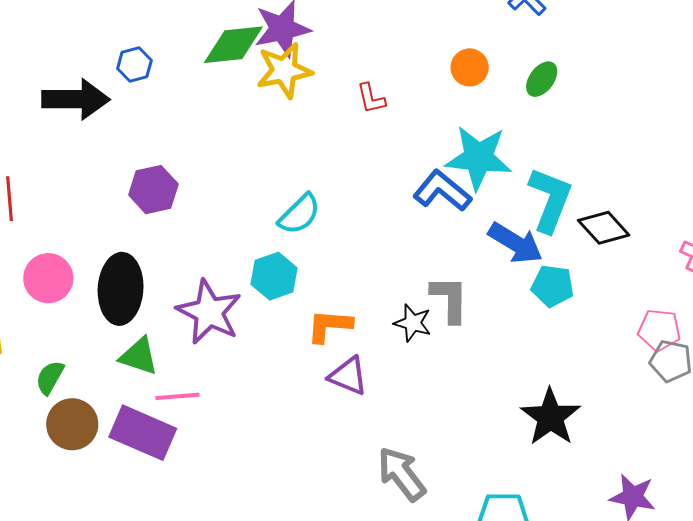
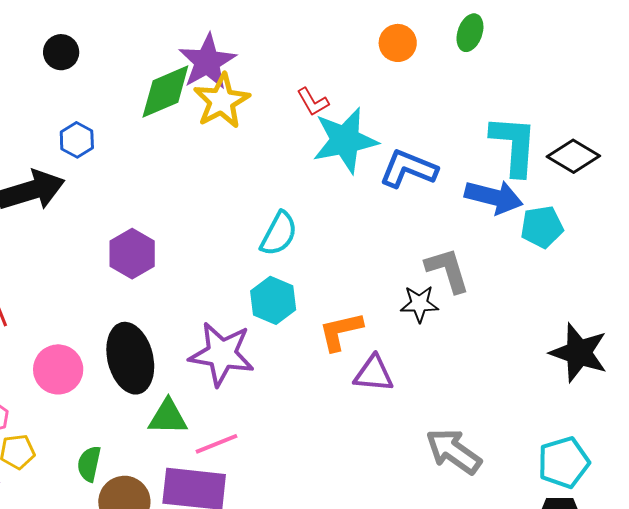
cyan star: (479, 158) -> (345, 140), moved

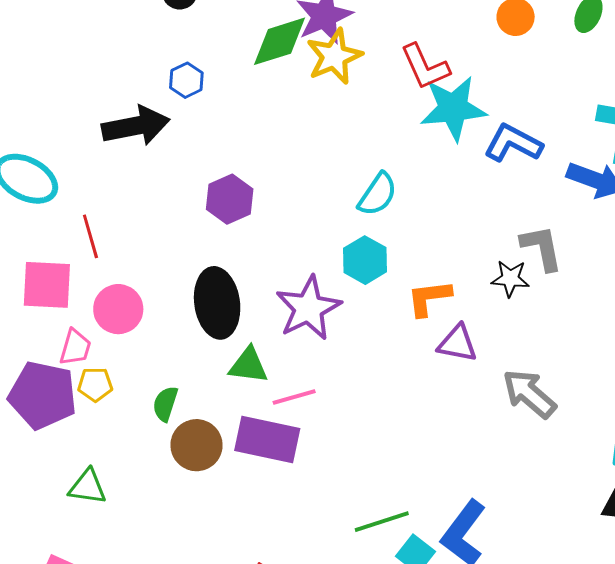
red L-shape: (313, 102) -> (425, 67), size x1.6
purple star: (222, 354) -> (308, 308), turned 30
pink circle: (58, 369) -> (118, 309), moved
gray arrow: (454, 451) -> (529, 394), moved

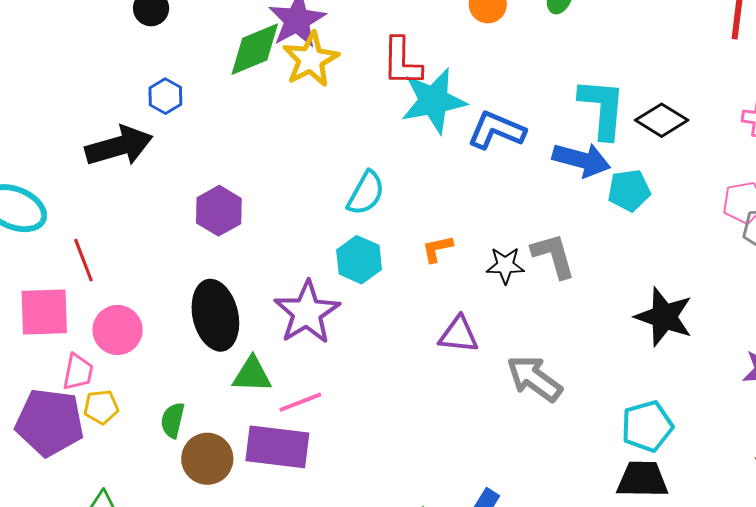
red L-shape: (425, 67) -> (402, 62), turned 30
gray L-shape: (542, 248) -> (553, 256), moved
orange L-shape: (429, 298) -> (437, 249), moved, size x0.7

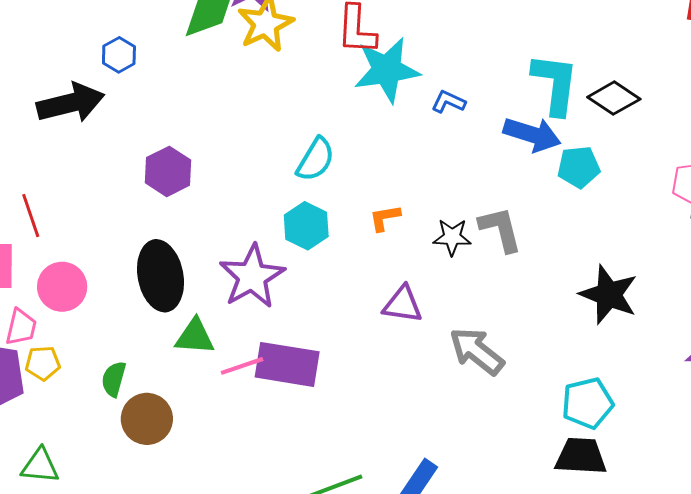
blue L-shape: (496, 130) -> (448, 102), size x0.6
purple rectangle: (277, 447) -> (287, 364), moved

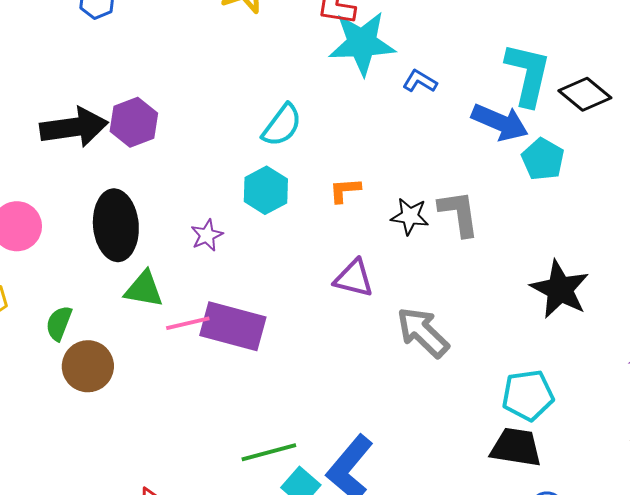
black arrow: (71, 103) -> (74, 127), moved
cyan pentagon: (579, 167) -> (543, 159), turned 30
purple star: (252, 277) -> (207, 235), size x0.5

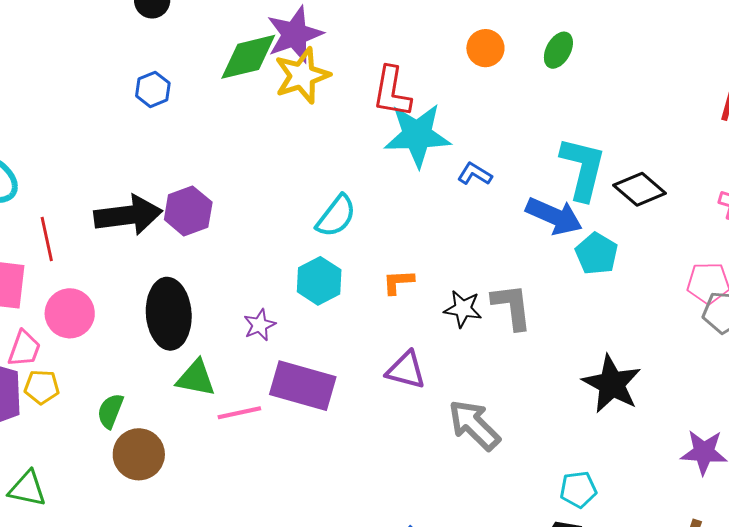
purple rectangle: (233, 326) -> (303, 386), moved
cyan pentagon: (528, 395) -> (578, 489), size x0.7

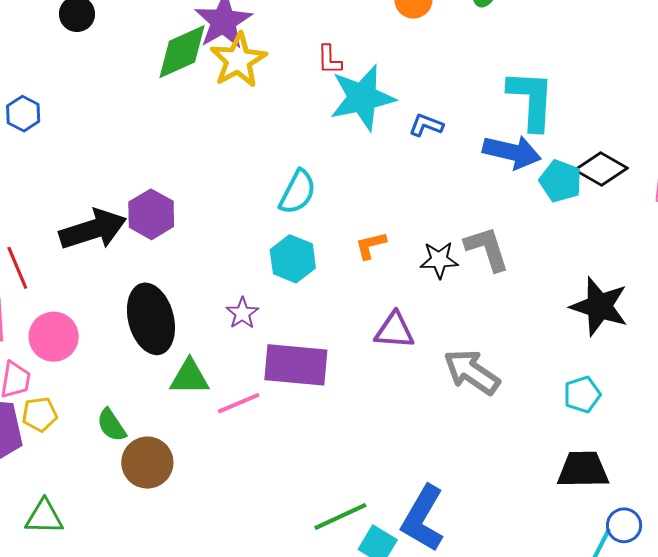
blue hexagon: (153, 89) -> (23, 114), moved
red L-shape: (392, 92) -> (329, 60), size x0.6
black diamond: (640, 189) -> (601, 169), moved
green semicircle: (110, 411) -> (111, 425), turned -45
cyan pentagon: (578, 489) -> (582, 395), moved

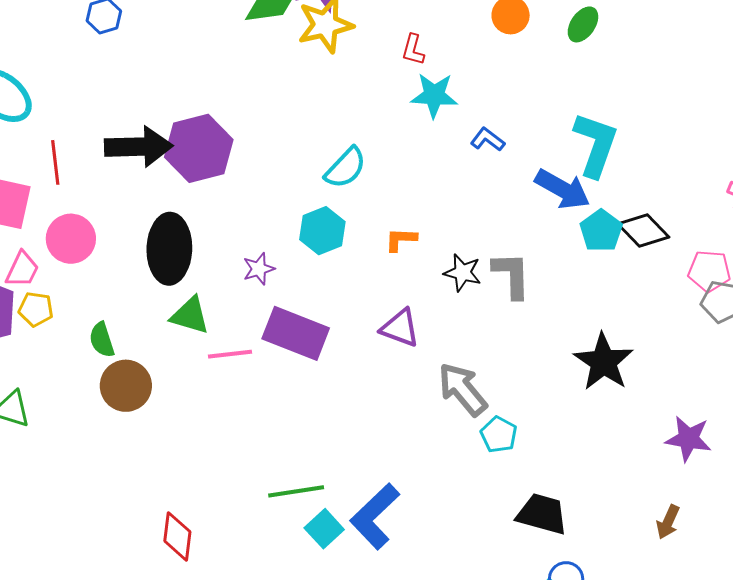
cyan star: (362, 98) -> (434, 95), size x0.7
purple hexagon: (151, 214) -> (199, 148), size x1.4
cyan pentagon: (582, 395) -> (499, 435), moved, turned 30

